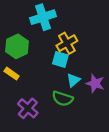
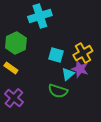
yellow cross: (67, 43) -> (83, 53), moved
purple star: (95, 83) -> (80, 69), moved
purple cross: (28, 108) -> (14, 98), moved

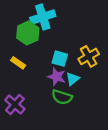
green hexagon: (16, 43) -> (28, 33), moved
yellow rectangle: (11, 68) -> (18, 63), moved
purple star: (80, 69) -> (57, 77), moved

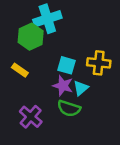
yellow cross: (89, 56) -> (99, 63), turned 36
purple cross: (15, 105) -> (31, 117), moved

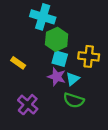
cyan cross: (47, 19) -> (43, 17), turned 35
green hexagon: (31, 37) -> (57, 39), moved
green semicircle: (69, 108) -> (74, 100), moved

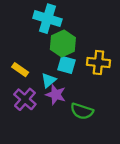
purple star: (57, 77) -> (56, 95), moved
cyan triangle: (73, 79) -> (49, 80), moved
purple cross: (28, 105) -> (25, 99), moved

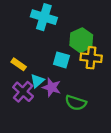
green hexagon: (63, 44) -> (81, 40), moved
cyan triangle: (49, 80) -> (37, 81), moved

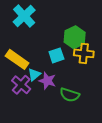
cyan cross: (44, 17) -> (24, 16), moved, turned 30
cyan square: (61, 60) -> (56, 55), turned -35
yellow rectangle: (19, 64) -> (17, 59), size x1.6

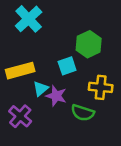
yellow cross: (84, 53) -> (101, 87), moved
yellow rectangle: (17, 59) -> (20, 71), turned -50
purple cross: (21, 85) -> (20, 116), moved

